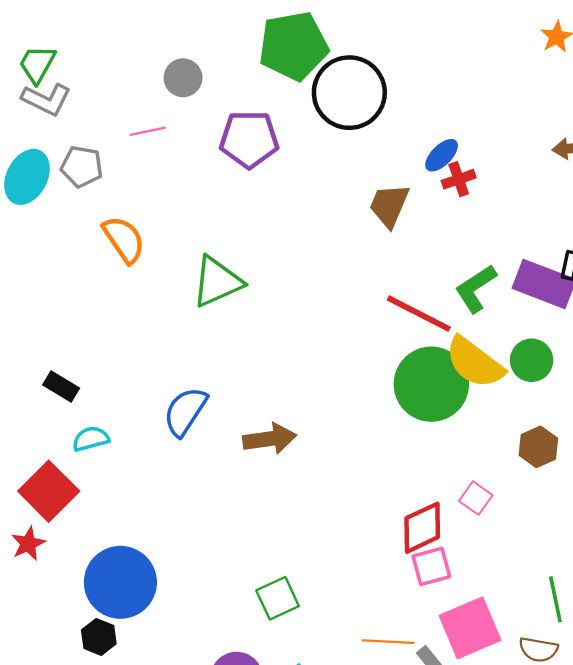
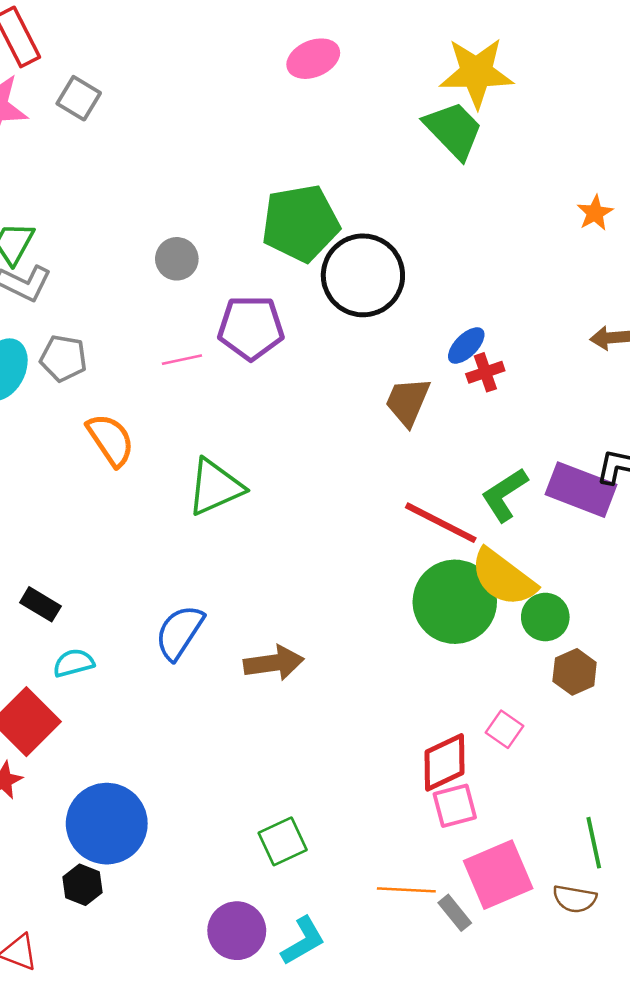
pink line: (148, 131) -> (182, 360), moved
green circle: (532, 360) -> (545, 617), moved

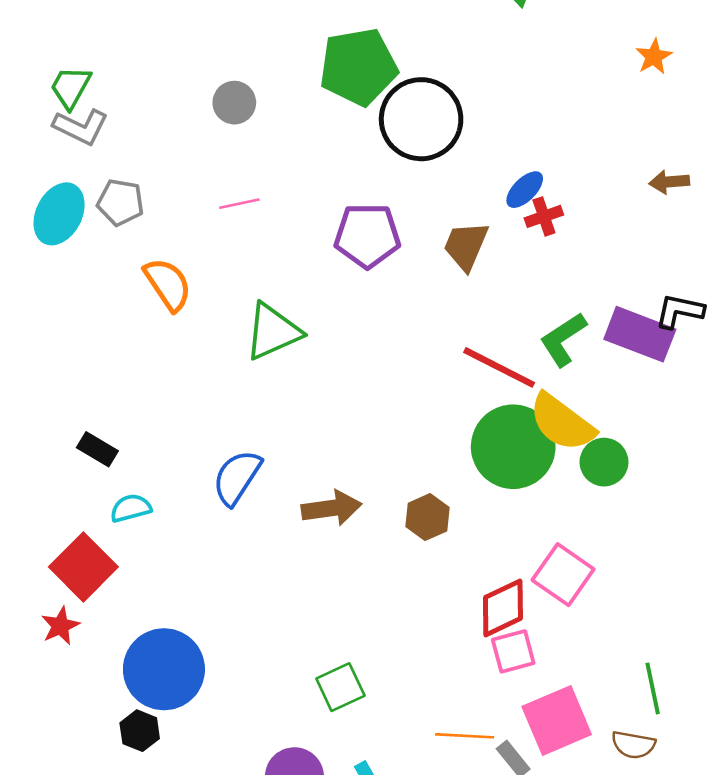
purple pentagon: (251, 328) -> (367, 236), moved
brown hexagon: (575, 672) -> (427, 517), moved
pink square: (504, 729) -> (563, 575), size x1.6

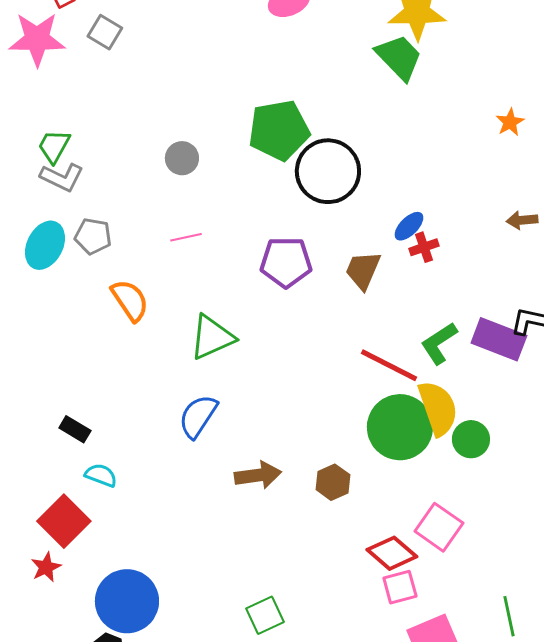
yellow semicircle: (562, 422) -> (438, 408), turned -146
blue semicircle: (237, 477) -> (198, 416), moved
cyan semicircle: (131, 508) -> (101, 475), turned 36
red diamond: (503, 608) -> (392, 553), turned 66

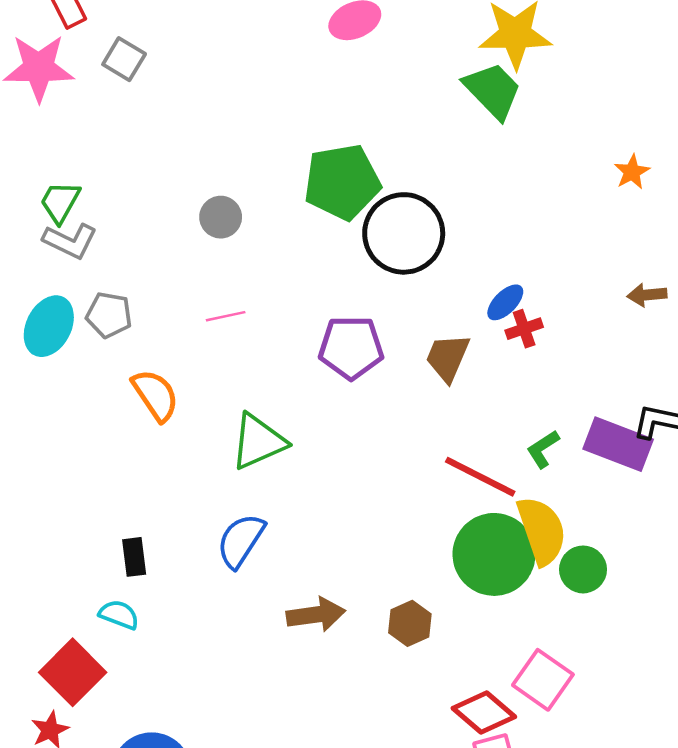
green L-shape: (439, 343) -> (543, 449), size x0.7
black rectangle: (75, 429) -> (134, 557), moved, turned 52

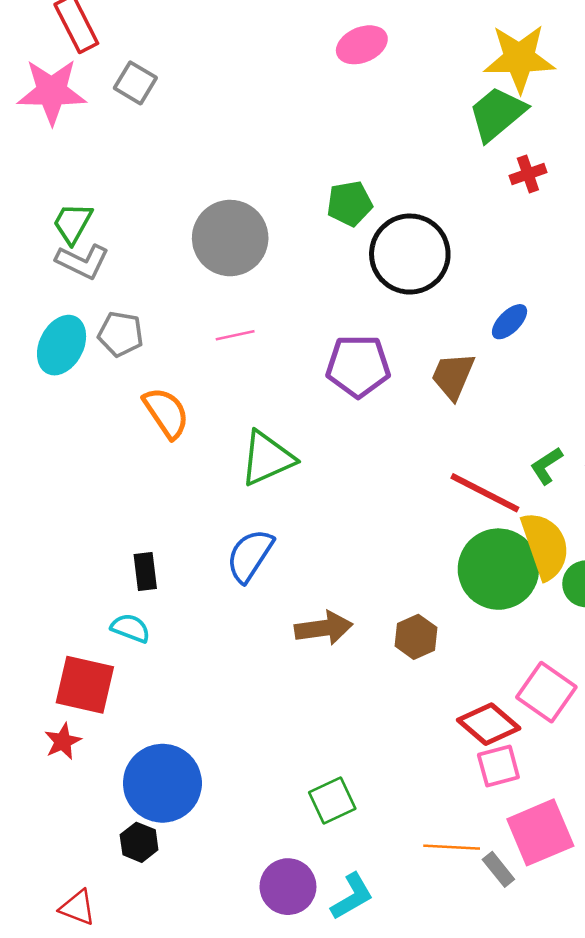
green trapezoid: (493, 90) -> (497, 114), turned -86
green pentagon: (342, 182) -> (350, 204), size x0.6
gray circle: (221, 217) -> (230, 238), size x1.8
red cross: (524, 329) -> (528, 174), moved
red square: (73, 672) -> (85, 685), turned -32

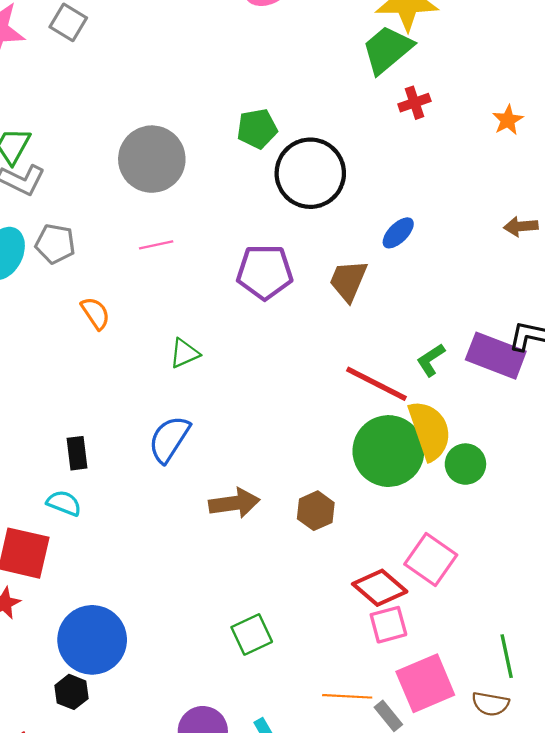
orange semicircle: (166, 413) -> (95, 313), size x0.7
green triangle: (267, 458) -> (184, 353), size x0.6
green square: (332, 800) -> (252, 634), moved

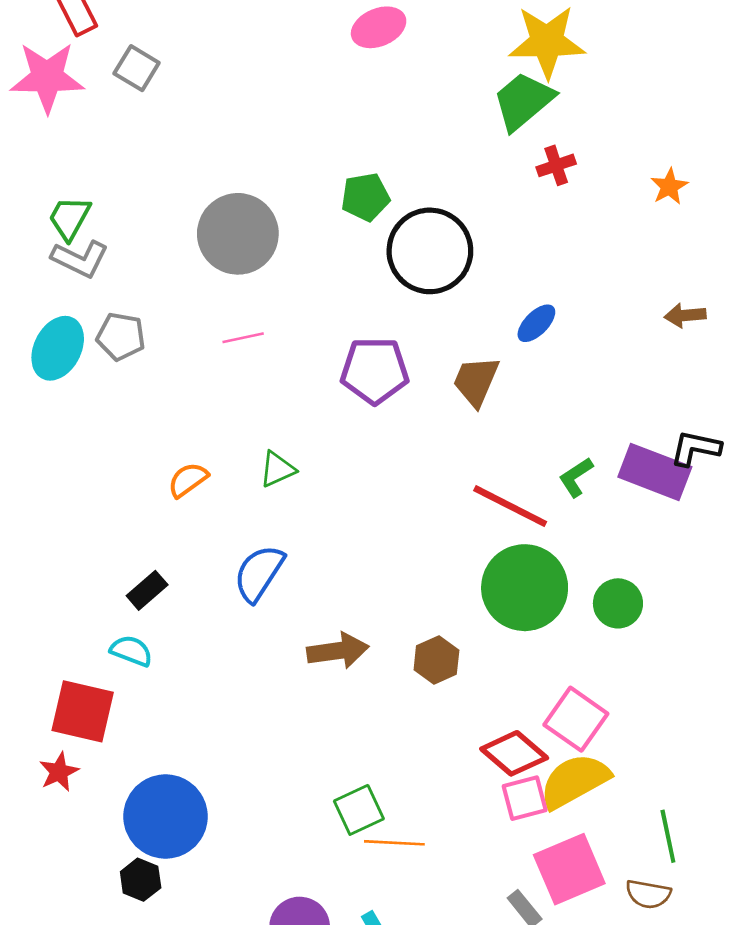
orange semicircle: (95, 313) -> (188, 480), moved, turned -92
yellow semicircle: (430, 430) -> (575, 781), moved, turned -100
black rectangle: (77, 453) -> (147, 590), turned 56
orange line: (347, 696) -> (394, 843), moved

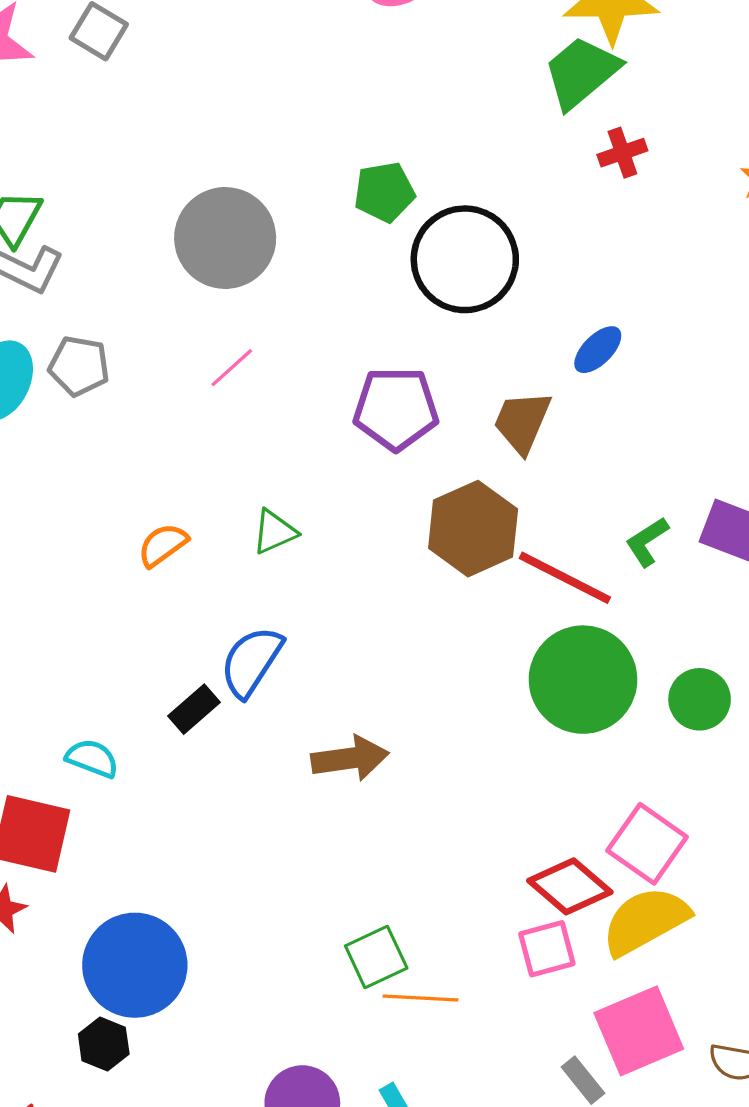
pink line: (243, 338) -> (232, 368), turned -30
black rectangle: (147, 590) -> (194, 709), moved
brown hexagon: (436, 660) -> (473, 529), moved, size x1.6
pink square: (525, 798) -> (547, 949), moved

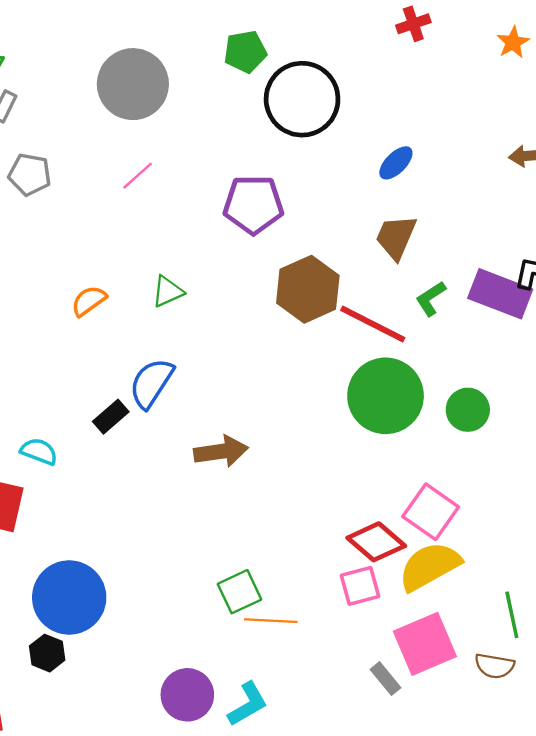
brown trapezoid: (522, 422) -> (396, 237), moved

